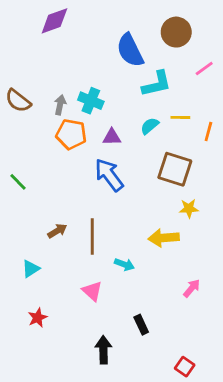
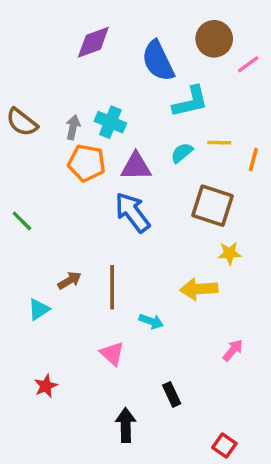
purple diamond: (54, 21) -> (93, 42), moved
pink line: (204, 68) -> (248, 64), moved
purple triangle: (112, 137) -> (136, 166), size x1.4
cyan triangle: (31, 269) -> (39, 309), moved

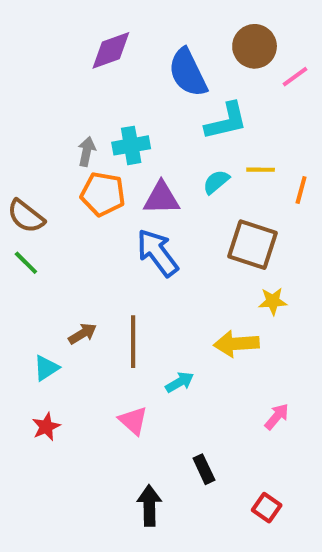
brown semicircle: (22, 122) -> (26, 216), moved
cyan cross: (110, 122) -> (131, 145), turned -32
cyan arrow: (151, 321) -> (180, 382), turned -50
red star: (46, 386) -> (46, 427), moved
red square: (224, 445) -> (267, 508), moved

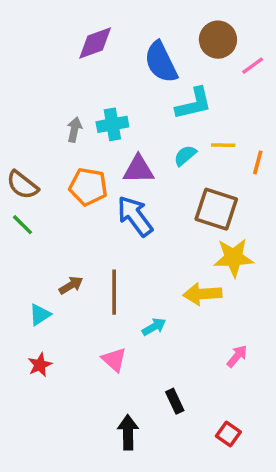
orange pentagon: (103, 194) -> (88, 187), moved
yellow star: (273, 301) -> (234, 258), size x1.6

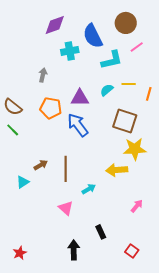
pink line: (253, 66) -> (137, 47), moved
cyan cross: (112, 124) -> (70, 51), moved
red star: (40, 365) -> (20, 253), moved

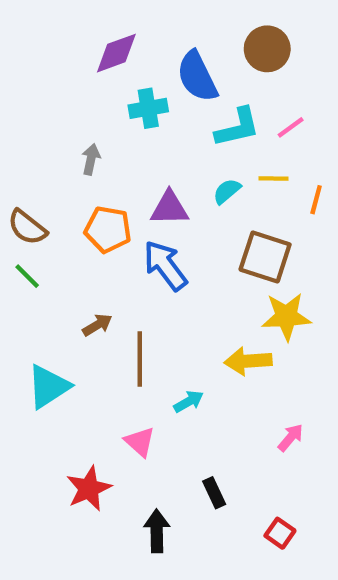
pink line: (137, 47) -> (291, 127), moved
brown arrow: (41, 165) -> (97, 325), moved
cyan triangle: (23, 182) -> (48, 387), size x1.6
red star: (20, 253) -> (89, 489), moved, size x1.5

